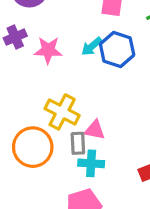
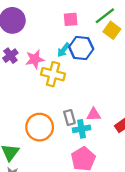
yellow cross: (62, 112) -> (53, 74), moved
pink triangle: (95, 130) -> (94, 114), moved

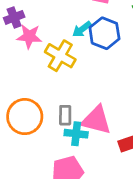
pink star: (35, 59) -> (29, 36), moved
pink triangle: (94, 114) -> (96, 120), size x1.6

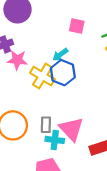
blue hexagon: (104, 33) -> (63, 73), moved
pink triangle: (96, 120) -> (71, 129), turned 32

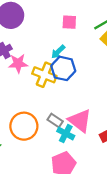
gray rectangle: (46, 125) -> (55, 120), turned -48
cyan cross: (55, 140) -> (66, 134), turned 30

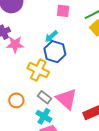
yellow cross: (44, 75) -> (38, 70), moved
orange circle: (24, 126) -> (16, 100), size x0.6
cyan cross: (66, 134) -> (44, 116), moved

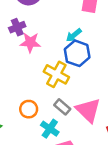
cyan cross: (44, 116) -> (50, 129), moved

